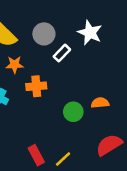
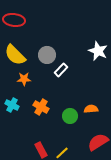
white star: (90, 33) -> (98, 51), moved
orange cross: (36, 86) -> (41, 107), moved, turned 35

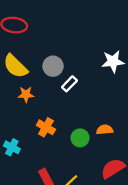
white star: (98, 51) -> (113, 61), turned -30
cyan cross: (12, 105) -> (12, 147), moved

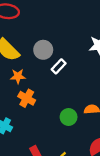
orange cross: (46, 127) -> (27, 98), moved

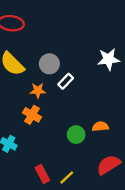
orange star: (18, 76) -> (38, 90), moved

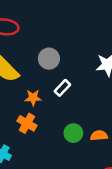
gray circle: (49, 64) -> (49, 59), moved
green circle: (76, 135) -> (73, 133), moved

